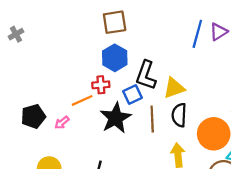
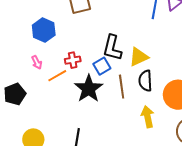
blue hexagon: (115, 58) -> (44, 30), moved
pink arrow: (62, 123) -> (37, 62), moved, turned -72

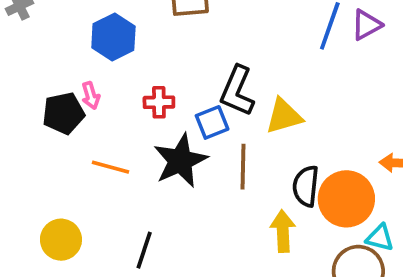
orange line: (57, 76) -> (110, 167), moved, turned 36
black semicircle: (145, 81) -> (306, 186), moved
black pentagon: (15, 94) -> (64, 113), moved

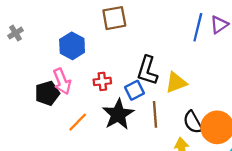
pink arrow: (91, 96) -> (62, 81), size x1.6
orange line: (110, 167) -> (78, 122), turned -55
black semicircle: (306, 186) -> (193, 122), turned -30

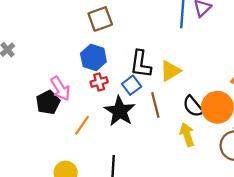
blue hexagon: (72, 46) -> (93, 57), moved

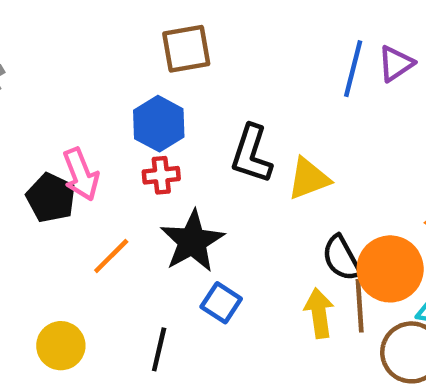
blue square: (132, 85) -> (221, 303), moved, turned -30
black pentagon: (48, 102) -> (51, 198), turned -30
brown line: (155, 105) -> (360, 306), moved

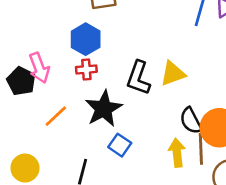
black L-shape: (251, 154) -> (138, 78), moved

